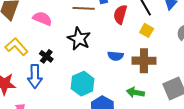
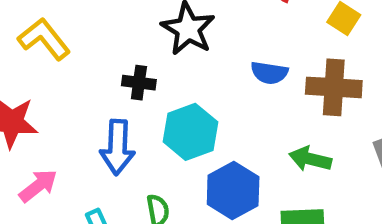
black cross: (46, 56) -> (139, 83), moved, turned -32
blue arrow: (35, 76) -> (117, 147), moved

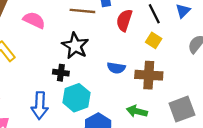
black cross: (139, 83) -> (61, 73), moved

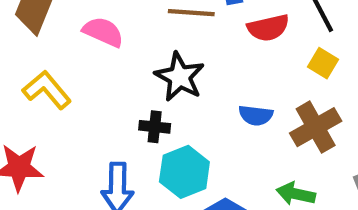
red semicircle: (124, 20) -> (268, 28), turned -120
brown cross: (149, 75) -> (316, 127), turned -32

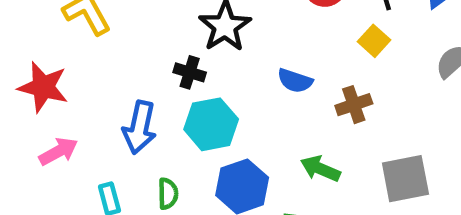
brown cross: (316, 127) -> (354, 105), size x0.7

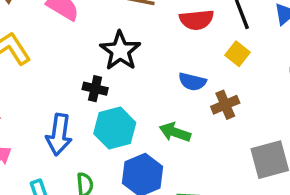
blue semicircle: (295, 81) -> (192, 82), moved
green arrow: (320, 169) -> (175, 132), moved

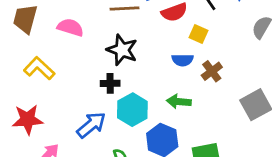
yellow square: (237, 54) -> (199, 34), moved
blue arrow: (59, 135) -> (91, 125), turned -124

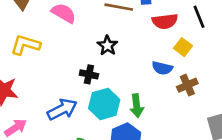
black star: (122, 50) -> (107, 45), size x0.7
yellow L-shape: (39, 68) -> (25, 45), turned -40
green arrow: (179, 102) -> (137, 106), moved, turned -115

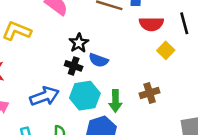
black star: (107, 45) -> (79, 43), moved
blue semicircle: (162, 68) -> (99, 60), moved
brown cross: (187, 85) -> (150, 93), moved

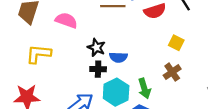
yellow square: (166, 50) -> (176, 43), moved

